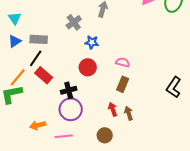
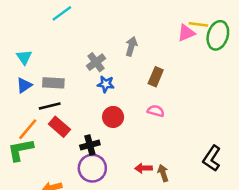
blue star: (92, 42) -> (106, 84), moved
black line: (36, 58) -> (50, 106), turned 42
brown rectangle: (123, 84) -> (156, 77), moved
black L-shape: (174, 87) -> (212, 158), moved
red arrow: (113, 109) -> (144, 168), turned -72

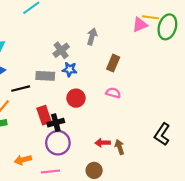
gray rectangle: (53, 83) -> (45, 76), moved
red rectangle: (59, 127) -> (44, 115), moved, turned 30

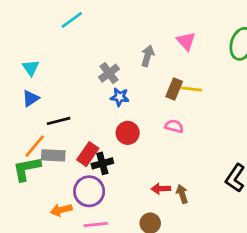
yellow line: (150, 17) -> (191, 89), moved
pink triangle: (140, 25) -> (186, 41), moved, turned -49
gray rectangle: (45, 76) -> (53, 155), moved
red rectangle: (44, 115) -> (88, 154), turned 54
purple circle: (58, 143) -> (89, 191), moved

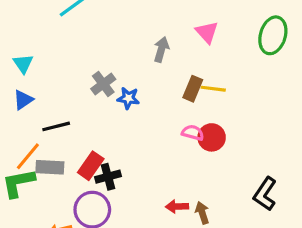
gray cross: (109, 73) -> (103, 84), moved
red circle: (128, 133) -> (212, 137), moved

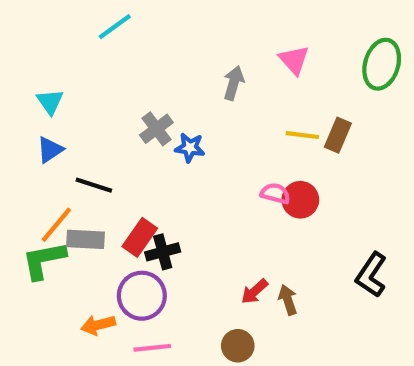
brown rectangle: (193, 89) -> (338, 135), moved
black line: (56, 126) -> (94, 185), turned 32
red arrow: (177, 206) -> (254, 292), turned -40

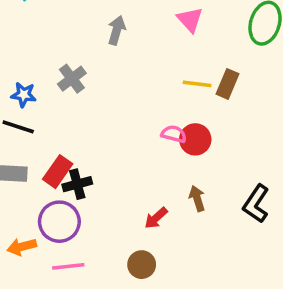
gray arrow: (234, 83) -> (117, 30), moved
blue star: (190, 148) -> (24, 95), moved
brown arrow: (288, 300) -> (197, 198), moved

